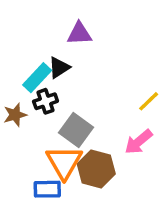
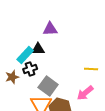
black triangle: (59, 67) -> (38, 49), turned 32
yellow line: (149, 101) -> (91, 69), turned 48

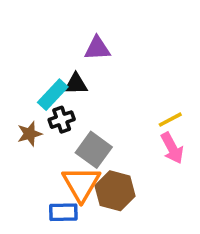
yellow line: (91, 69) -> (170, 120), turned -32
pink arrow: (85, 93) -> (172, 148), moved, turned -78

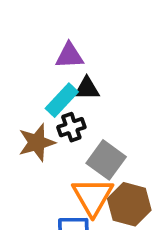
purple triangle: (97, 48) -> (69, 56), moved
brown star: (30, 134) -> (37, 143), size x1.4

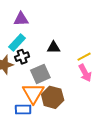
black triangle: (87, 89) -> (54, 48), moved
gray square: (106, 160) -> (40, 74), turned 30

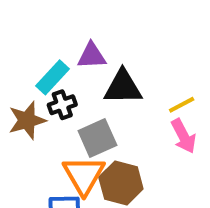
purple triangle: (21, 19) -> (92, 56), moved
black triangle: (54, 48) -> (123, 87), size x1.5

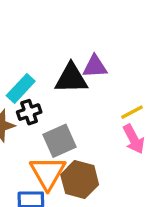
purple triangle: (92, 56) -> (95, 67), moved
black triangle: (123, 87) -> (71, 78), moved

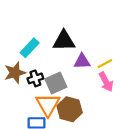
purple triangle: (95, 67) -> (82, 61), moved
black cross: (29, 112) -> (35, 78), moved

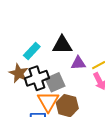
brown star: (15, 73) -> (19, 73), turned -30
black cross: (35, 78) -> (37, 78), size x1.6

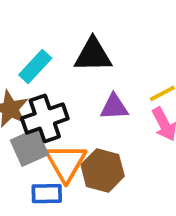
purple triangle: (78, 63) -> (114, 107), moved
gray square: (55, 82) -> (29, 147), moved

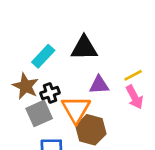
black cross: (45, 118) -> (50, 93), size x0.6
orange triangle: (66, 163) -> (76, 109), moved

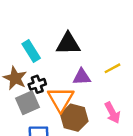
cyan rectangle: (43, 56) -> (31, 51), turned -75
pink arrow: (134, 97) -> (112, 113), moved

